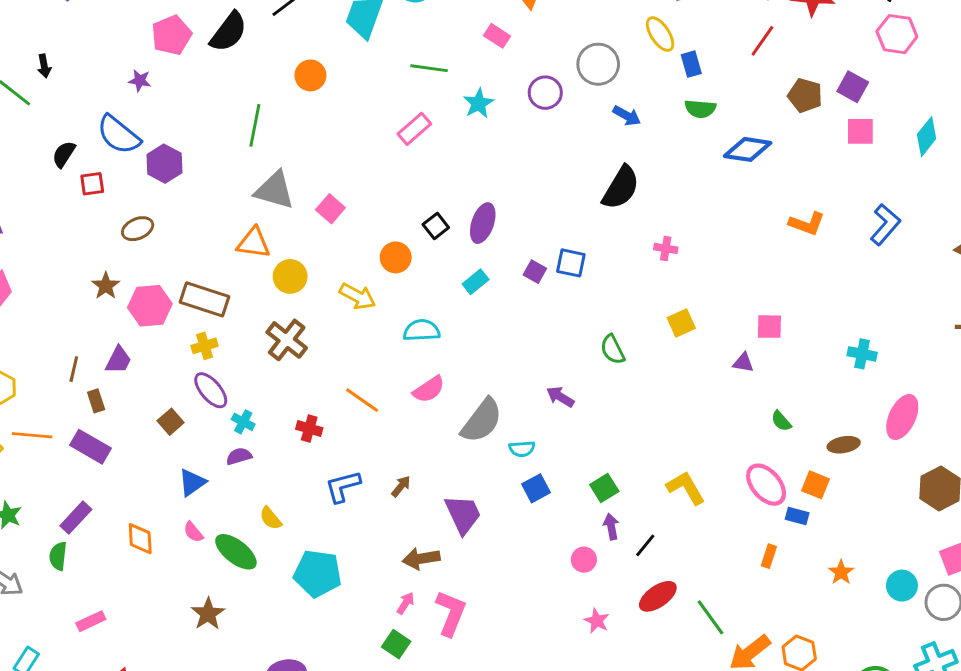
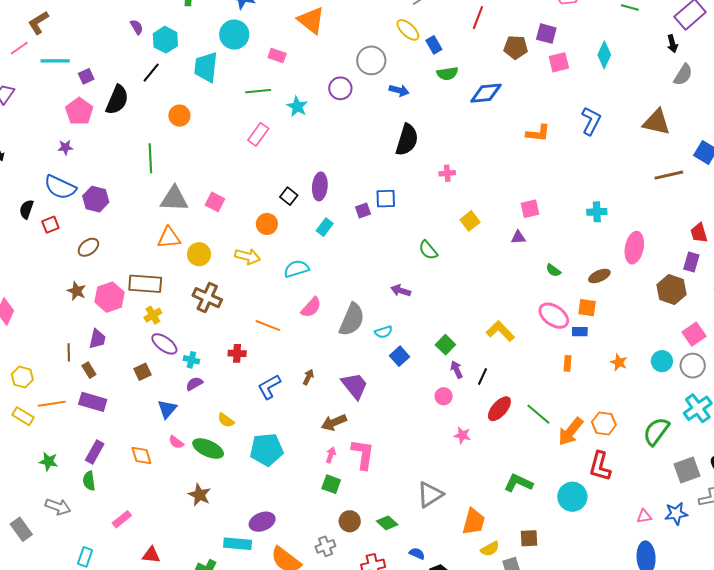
pink rectangle: (497, 36) -> (277, 56), moved
purple square: (535, 272) -> (363, 210), turned -35
brown square: (171, 422) -> (143, 372), turned 30

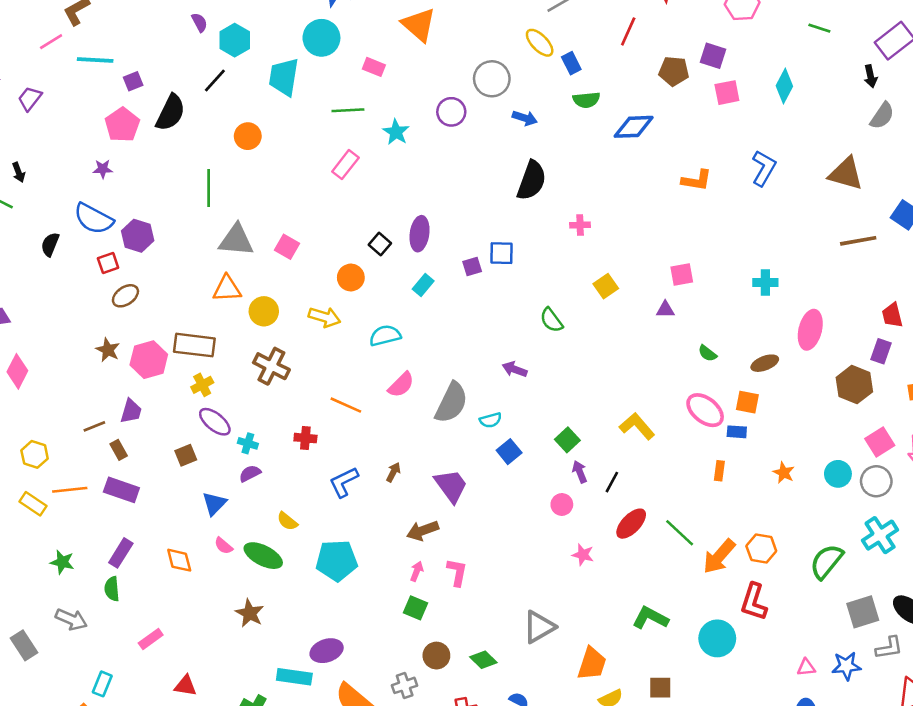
red square: (50, 225) -> (108, 263), moved
brown line: (69, 352) -> (94, 426), turned 66
pink L-shape: (363, 454) -> (457, 572), size x0.7

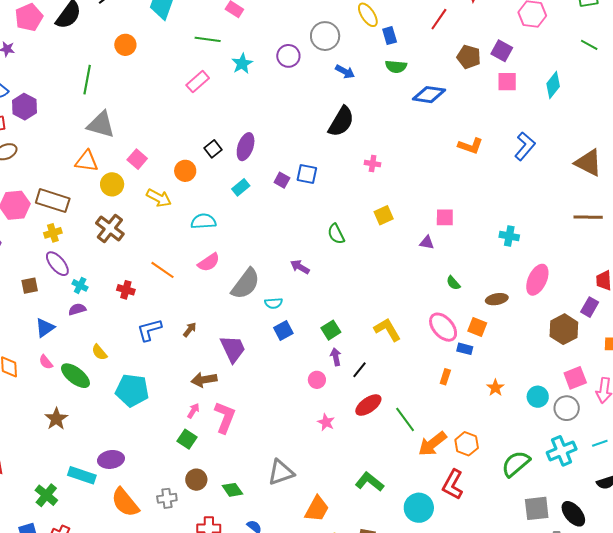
pink square: (287, 247) -> (137, 159), moved
purple square: (472, 267) -> (282, 180), turned 35
pink L-shape: (457, 572) -> (225, 417), size x1.4

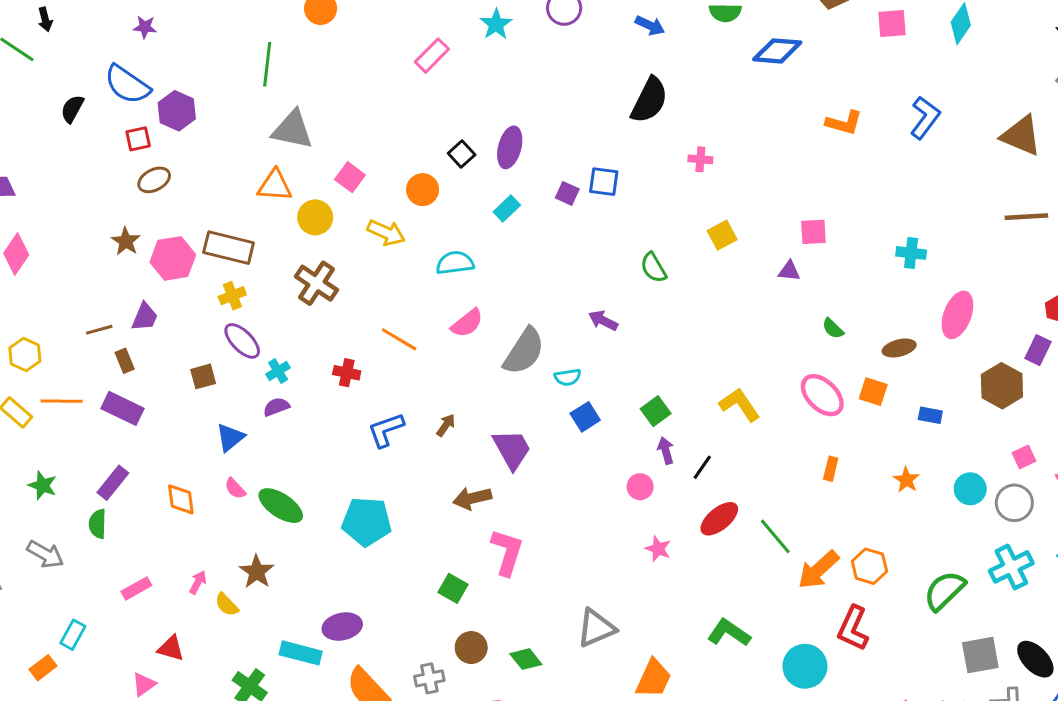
cyan cross: (80, 285) -> (278, 371), turned 35
blue rectangle: (465, 349) -> (930, 415), moved
yellow semicircle: (99, 352) -> (227, 605), moved
pink square: (575, 378) -> (1024, 457), size x0.7
pink arrow: (193, 411) -> (198, 582), moved

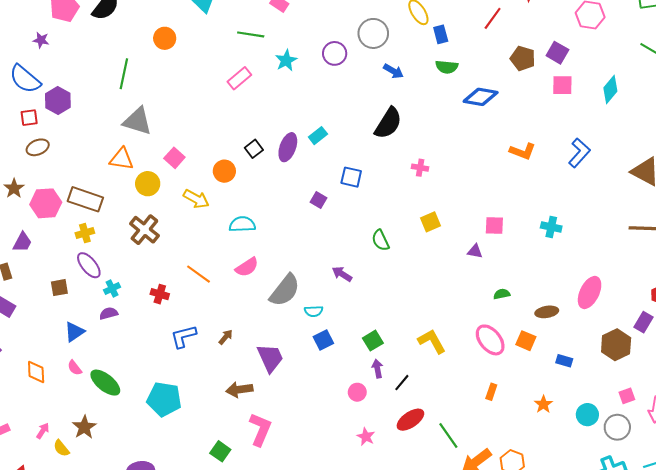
purple square: (567, 193) -> (318, 200), moved
cyan rectangle: (507, 208) -> (318, 136), moved
cyan cross: (911, 253) -> (551, 227), moved
green semicircle: (833, 328) -> (502, 294), turned 119

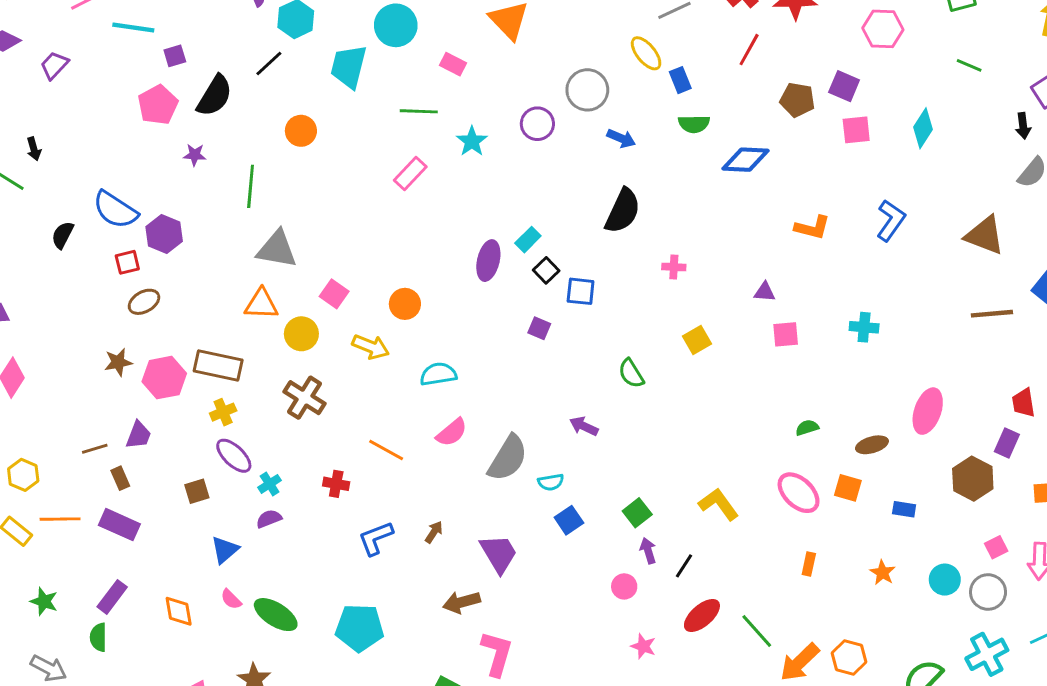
purple star: (41, 40) -> (195, 155), moved
black square: (254, 149) -> (546, 270), moved
brown star: (14, 188) -> (118, 362), turned 30
purple triangle: (475, 251) -> (765, 292), moved

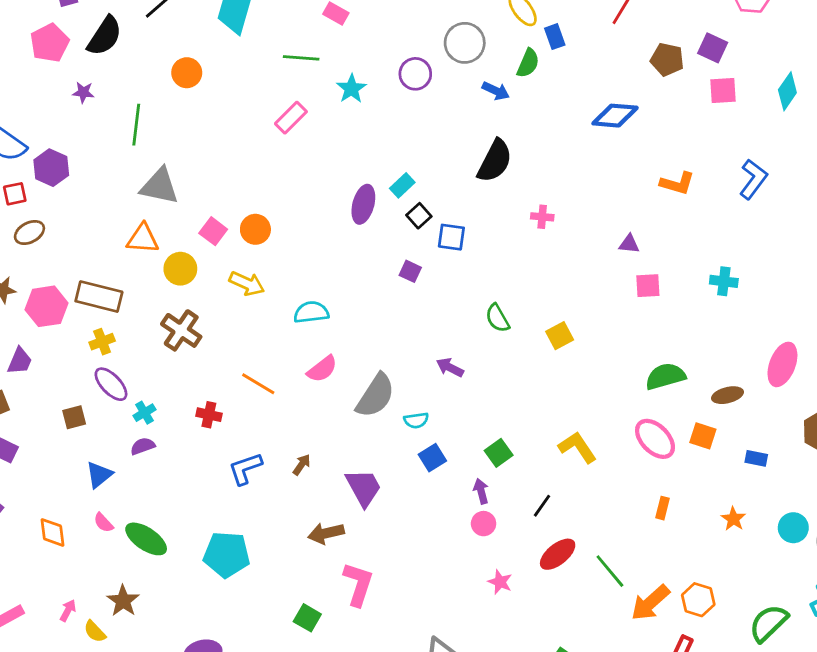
green semicircle: (694, 124) -> (528, 63), moved, turned -68
orange circle: (405, 304) -> (255, 229), moved
yellow square: (697, 340) -> (560, 336), moved
green semicircle: (807, 428) -> (665, 376), size x1.8
purple arrow: (648, 551) -> (481, 491), moved

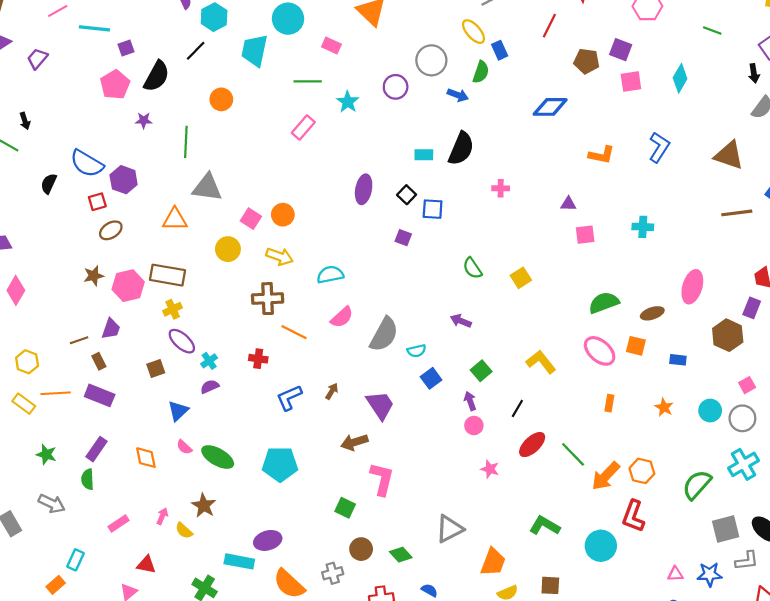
cyan rectangle: (402, 185) -> (424, 155), moved, turned 48
orange triangle: (143, 239) -> (175, 219), moved
brown cross: (181, 330) -> (268, 299), moved, turned -32
purple arrow: (450, 367) -> (461, 321), moved

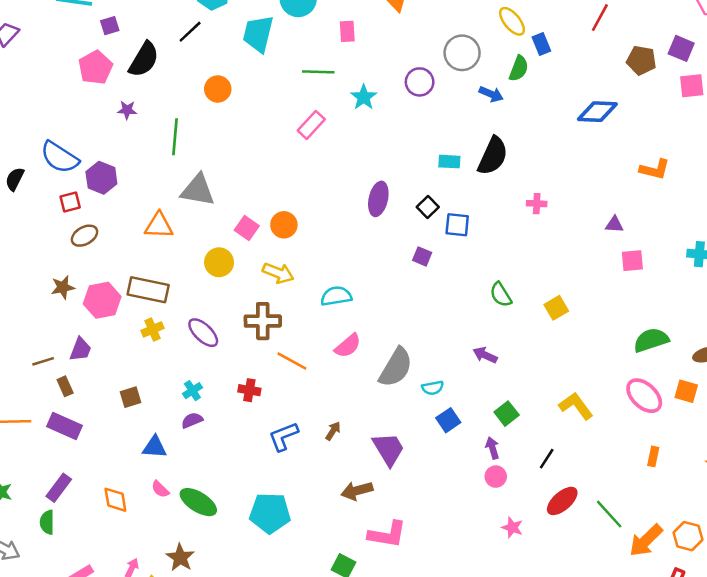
pink rectangle: (331, 45) -> (347, 31), turned 60
purple ellipse: (182, 341) -> (203, 333), moved
blue triangle: (178, 411) -> (155, 447), turned 45
pink L-shape: (382, 479) -> (387, 534), turned 84

